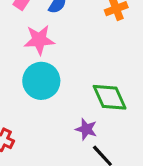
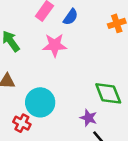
cyan circle: (41, 81) -> (40, 102), moved

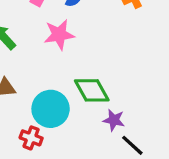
green diamond: (108, 93) -> (92, 90), moved

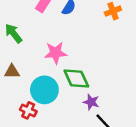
pink star: (59, 35) -> (56, 53), moved

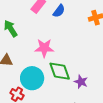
purple star: (91, 102) -> (81, 82), moved

